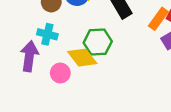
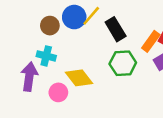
green hexagon: (98, 42) -> (123, 63), moved

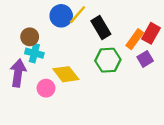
brown circle: (50, 26) -> (30, 37), moved

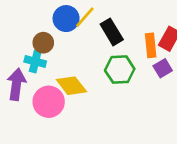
brown circle: (30, 37) -> (43, 43), moved
orange rectangle: (135, 39) -> (151, 45), turned -42
pink circle: (46, 88) -> (49, 102), size x1.5

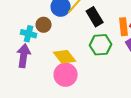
cyan cross: (35, 61) -> (29, 34), moved
pink circle: (49, 102) -> (66, 75), moved

